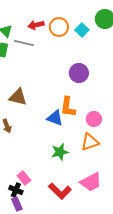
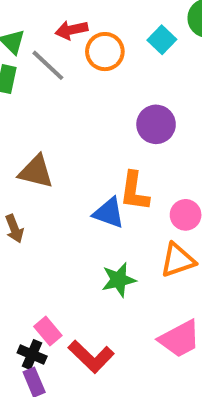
orange circle: (59, 27) -> (105, 52), moved
gray line: (24, 43) -> (48, 65), turned 30
red L-shape: (60, 191) -> (91, 357), moved

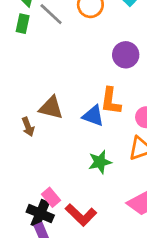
brown triangle: (36, 172) -> (51, 108), moved
black cross: (32, 355) -> (40, 214), size x1.4

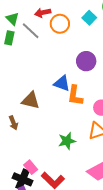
blue triangle: (93, 116) -> (62, 83), moved
brown arrow: (28, 127) -> (13, 123), moved

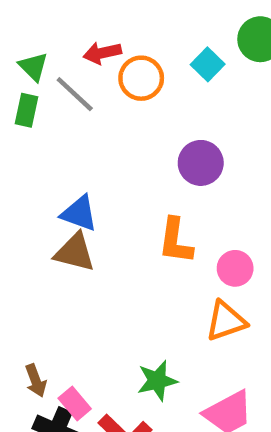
blue triangle: (62, 83) -> (79, 213), moved
brown arrow: (13, 123) -> (36, 381), moved
green star: (67, 141) -> (157, 381), moved

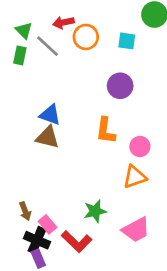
cyan square: (208, 64) -> (127, 41), moved, turned -36

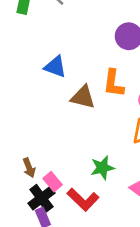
brown triangle: (48, 137) -> (83, 97), moved
black cross: (37, 240) -> (42, 198), turned 30

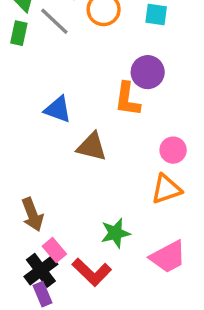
orange L-shape: (113, 83) -> (127, 99), moved
brown arrow: (29, 168) -> (32, 214), moved, size x1.4

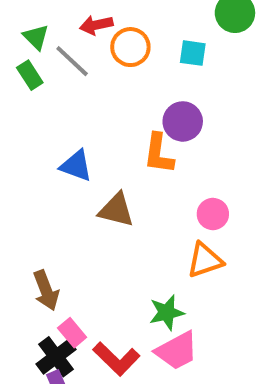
green rectangle: (19, 33) -> (30, 75), turned -45
green star: (115, 233) -> (167, 313), moved
pink trapezoid: (168, 257) -> (177, 351), moved

